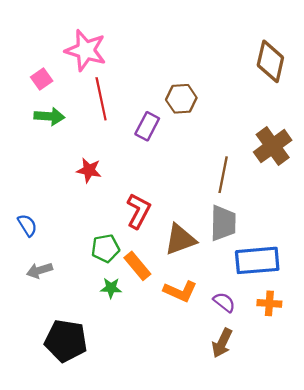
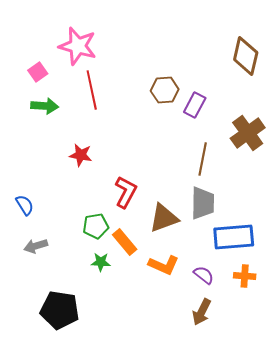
purple rectangle: (147, 126) -> (195, 105), moved

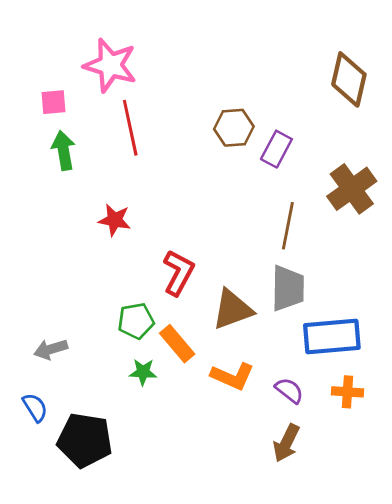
pink square: (38, 72) -> (54, 102), turned 30
green arrow: (45, 106) -> (63, 150), turned -104
blue semicircle: (25, 205) -> (35, 408), moved

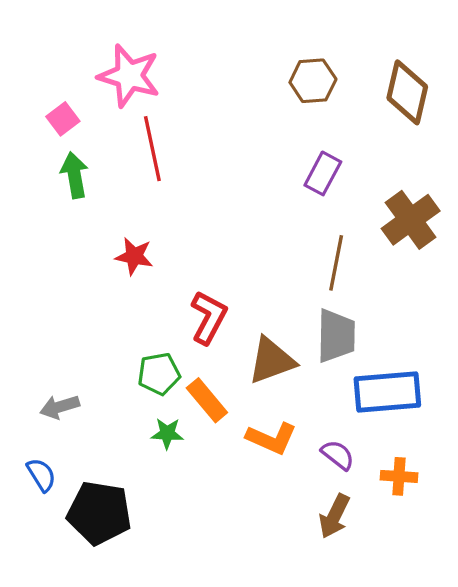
pink square: (54, 102) -> (63, 119), turned -32
brown hexagon: (234, 128) -> (313, 81), moved
orange cross: (347, 392) -> (399, 476), moved

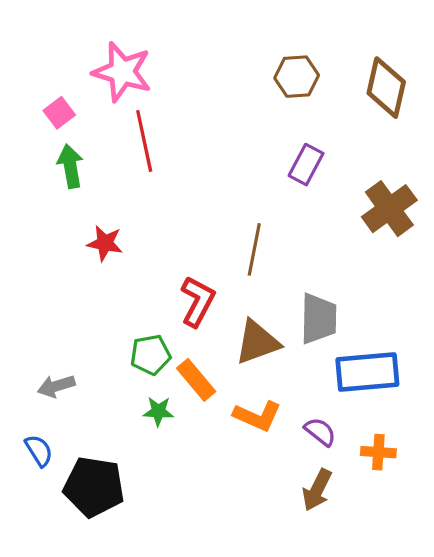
red star: (134, 256) -> (105, 243), moved
brown line: (336, 263) -> (254, 249), moved

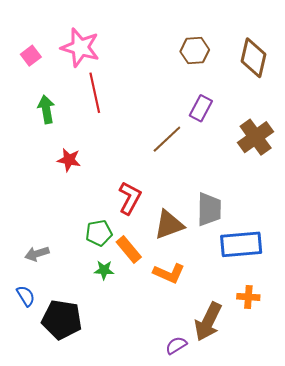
pink square: (59, 113) -> (31, 56), moved
brown line: (254, 249) -> (167, 139), moved, turned 36
purple semicircle: (320, 432) -> (176, 345), moved, turned -70
brown arrow: (317, 490) -> (208, 322), size x1.4

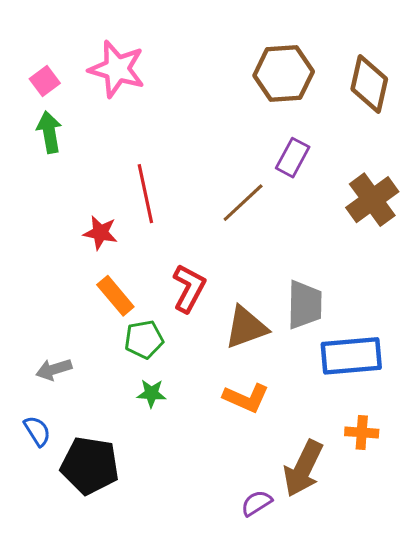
brown hexagon: (195, 51) -> (284, 73), size x1.4
red line: (95, 93) -> (145, 194), moved
green arrow: (46, 109) -> (49, 132), moved
orange rectangle: (129, 249) -> (115, 296), moved

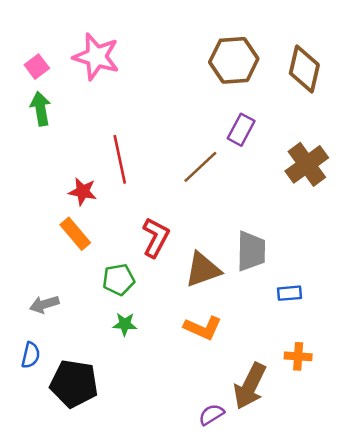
orange rectangle: (115, 296) -> (75, 234), moved
blue rectangle: (351, 356) -> (289, 293), size x0.5
blue semicircle: (37, 431) -> (31, 355), turned 45

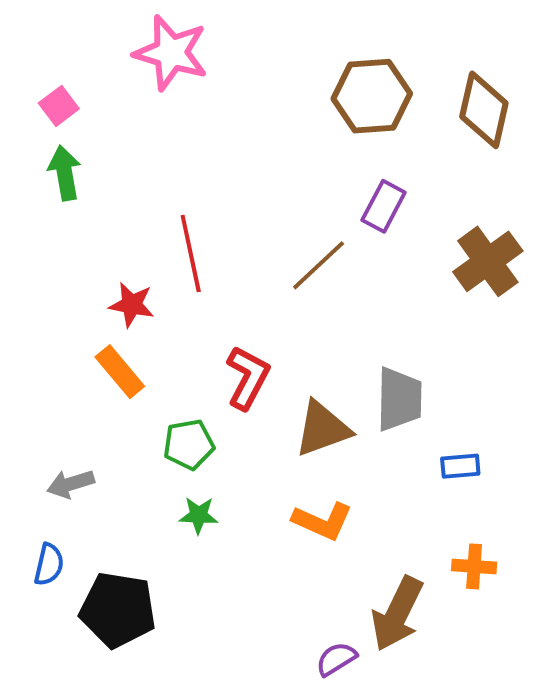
pink star: (96, 57) -> (171, 53), moved

